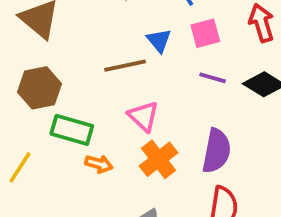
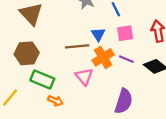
orange cross: (158, 159) -> (103, 57), moved

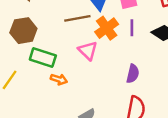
purple line: (126, 59) -> (132, 28), turned 72
purple semicircle: (124, 101) -> (133, 74), size x0.7

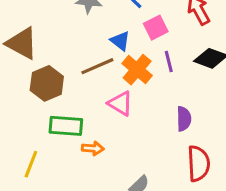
brown hexagon: (23, 31) -> (47, 83), moved

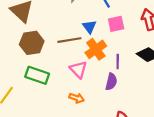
purple line: (169, 62) -> (118, 61), moved
purple semicircle: (184, 119) -> (111, 82), moved
orange arrow: (93, 148) -> (77, 98), moved

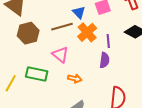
pink triangle: (78, 70) -> (60, 55), moved
green rectangle: (37, 75) -> (37, 74), moved

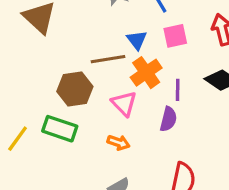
brown hexagon: (28, 33) -> (75, 89), moved
pink triangle: (60, 55) -> (124, 104), moved

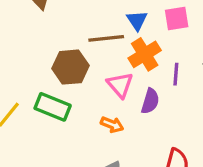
purple semicircle: (168, 119) -> (150, 101), moved

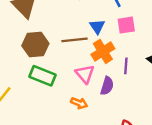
brown hexagon: (70, 67) -> (35, 45), moved
green rectangle: (53, 107) -> (42, 76), moved

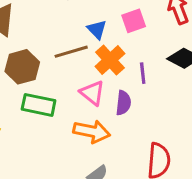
orange arrow: (79, 103) -> (92, 131), size x1.6

